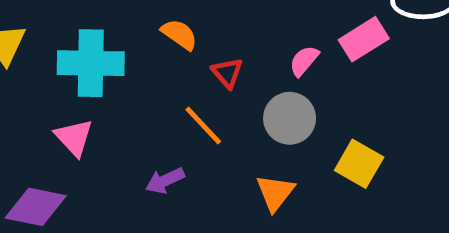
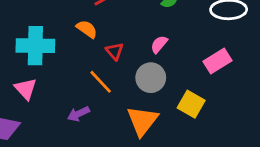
pink rectangle: (364, 39) -> (217, 61), moved
orange triangle: (275, 193) -> (142, 121), size x1.4

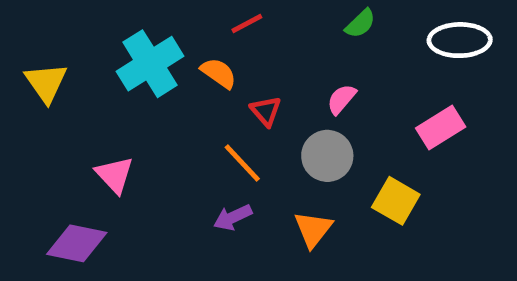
cyan cross: (35, 46) -> (150, 64), moved, turned -33
purple arrow: (78, 114) -> (233, 217), moved
orange triangle: (142, 121) -> (313, 229), size x0.7

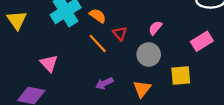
orange line: (242, 163) -> (98, 43), moved
yellow square: (396, 201) -> (181, 76), turned -35

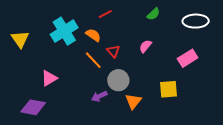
gray circle: (149, 55) -> (118, 80), moved
pink triangle: (49, 63) -> (49, 78), turned 42

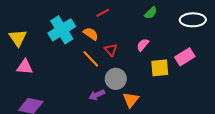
pink triangle: (49, 78) -> (25, 67), moved, turned 36
yellow square: (168, 89) -> (160, 68), moved

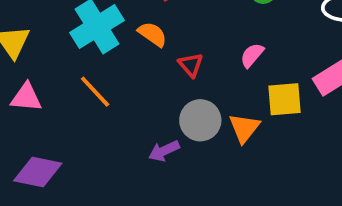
orange line: (91, 59) -> (95, 92), moved
orange triangle: (131, 100) -> (244, 128), moved

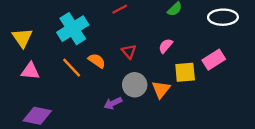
orange semicircle: (152, 34) -> (97, 61), moved

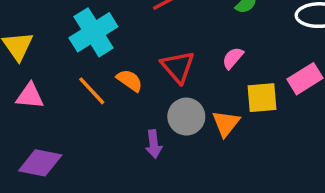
red triangle: (129, 52) -> (178, 67), size x1.5
purple arrow: (113, 103) -> (154, 144), turned -72

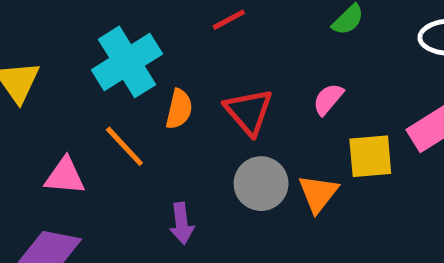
orange semicircle: (130, 80) -> (179, 109), moved, turned 68
pink triangle: (30, 96) -> (65, 176), moved
purple arrow: (154, 144) -> (182, 223), moved

